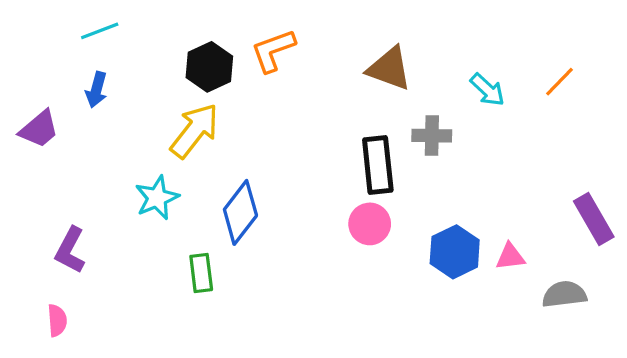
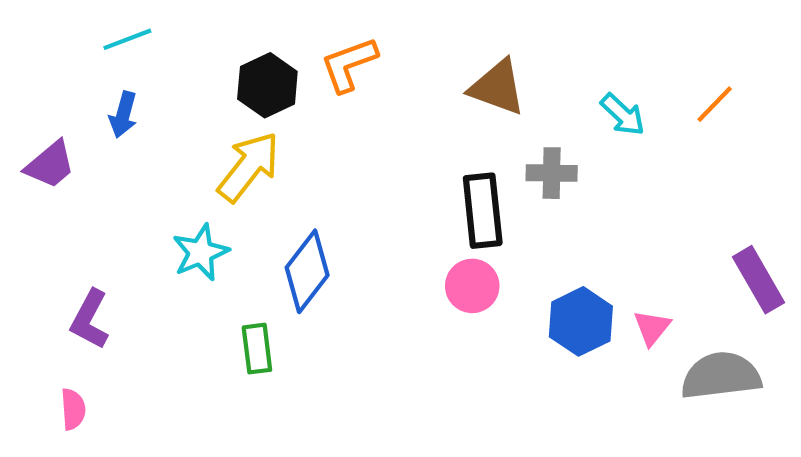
pink triangle: (510, 257) -> (652, 328), turned -44
gray semicircle: (564, 294) -> (721, 376), size x1.4

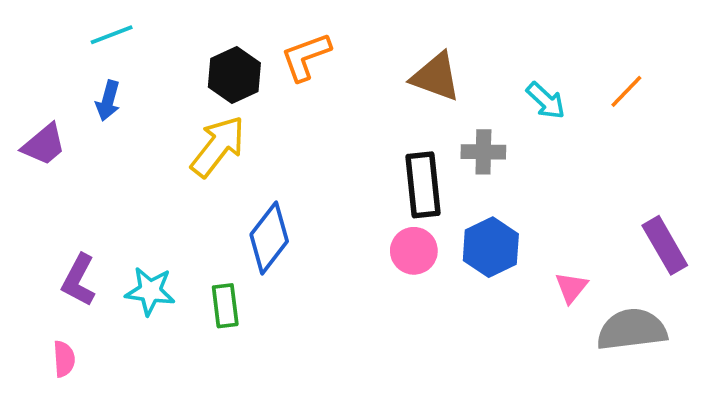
cyan star: (201, 252) -> (150, 291), moved, turned 30
blue hexagon: (581, 321) -> (491, 247), moved

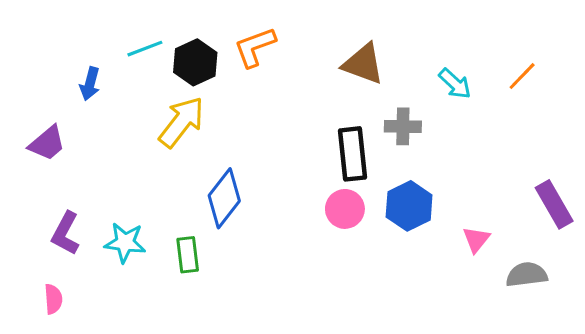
cyan line: (112, 35) -> (145, 49), moved
purple trapezoid: (44, 145) -> (47, 143), moved
gray semicircle: (632, 330) -> (527, 275), size x0.7

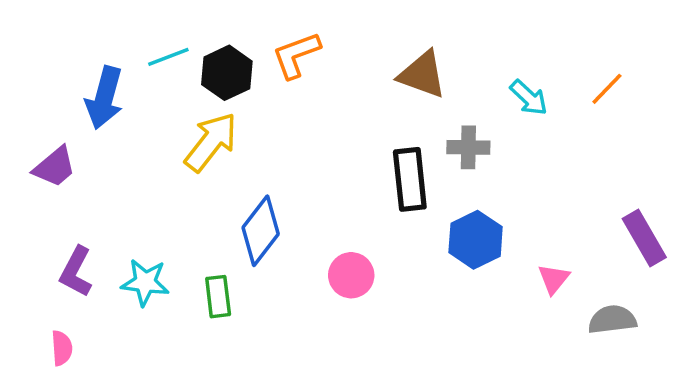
blue arrow: (90, 84) -> (104, 98), size x1.6
pink circle: (345, 209) -> (351, 275), moved

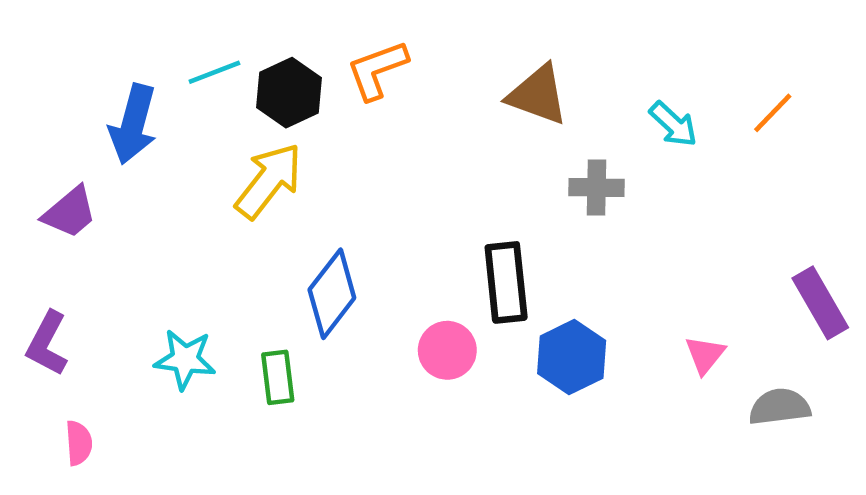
black rectangle: (410, 179) -> (506, 282), moved
blue hexagon: (476, 240) -> (572, 357), moved
purple L-shape: (76, 272) -> (47, 344), moved

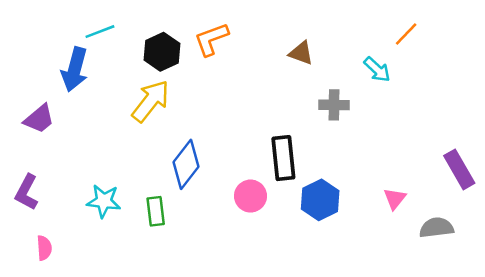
cyan line: (214, 72) -> (100, 32), moved
brown triangle: (538, 95) -> (301, 53), size x0.7
orange line: (773, 113) -> (406, 34), moved

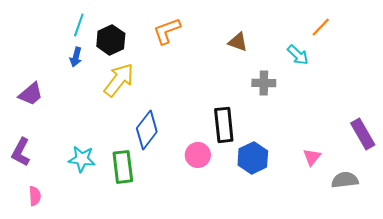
cyan line: (100, 32) -> (79, 25), turned -50
black hexagon: (162, 52) -> (111, 40), moved
blue arrow: (75, 70) -> (76, 57), moved, size x0.6
green rectangle: (156, 211) -> (123, 167), size x1.4

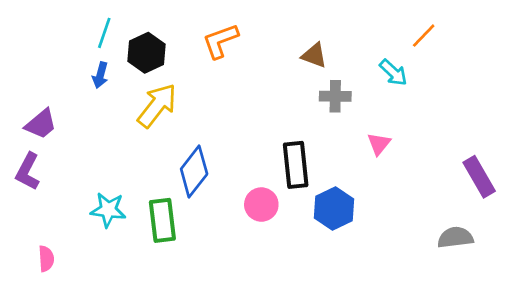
gray cross: (264, 83) -> (335, 96), moved
purple L-shape: (21, 152) -> (28, 172), moved
pink triangle: (312, 157) -> (379, 144), moved

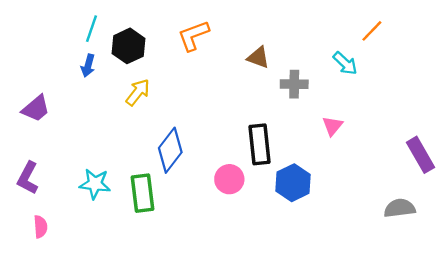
brown triangle: (314, 55) -> (258, 58), moved
yellow arrow: (157, 106) -> (138, 92), size x0.7
purple L-shape: (28, 172) -> (28, 178), moved

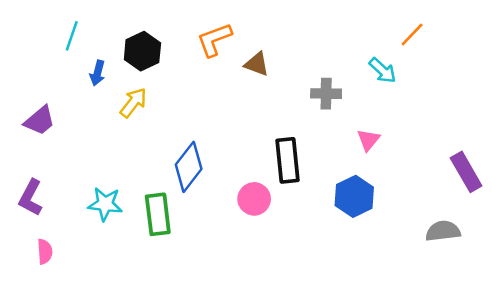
cyan line: (91, 29) -> (72, 36), moved
brown triangle: (258, 58) -> (257, 64), moved
yellow arrow: (138, 92) -> (133, 103), moved
blue hexagon: (293, 183) -> (354, 196), moved

